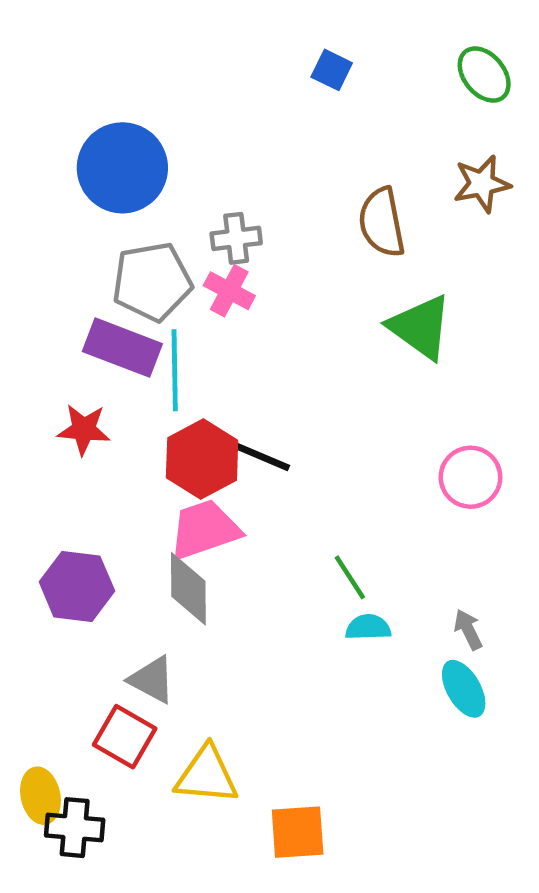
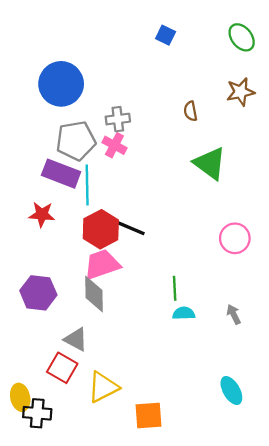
brown semicircle: (382, 222) -> (191, 111), size x0.6
green line: (350, 577) -> (175, 288), turned 30
cyan ellipse: (464, 689) -> (231, 391), moved
yellow triangle: (207, 775) -> (103, 387), turned -32

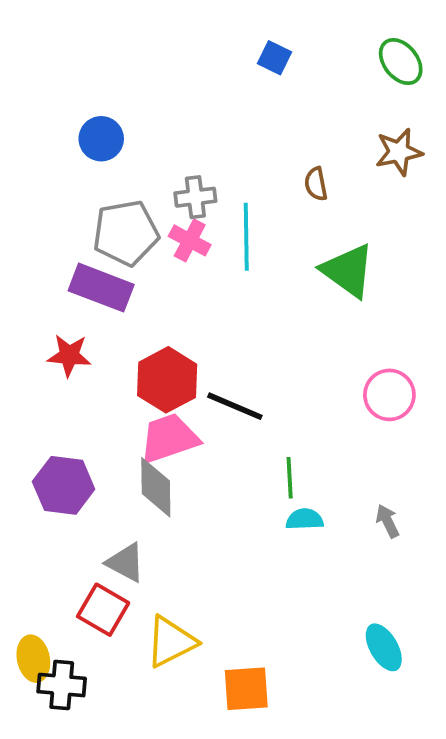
blue circle: (61, 84) -> (101, 139), size x0.6
cyan line: (87, 185) -> (246, 237), moved
black line: (128, 227) -> (235, 406), moved

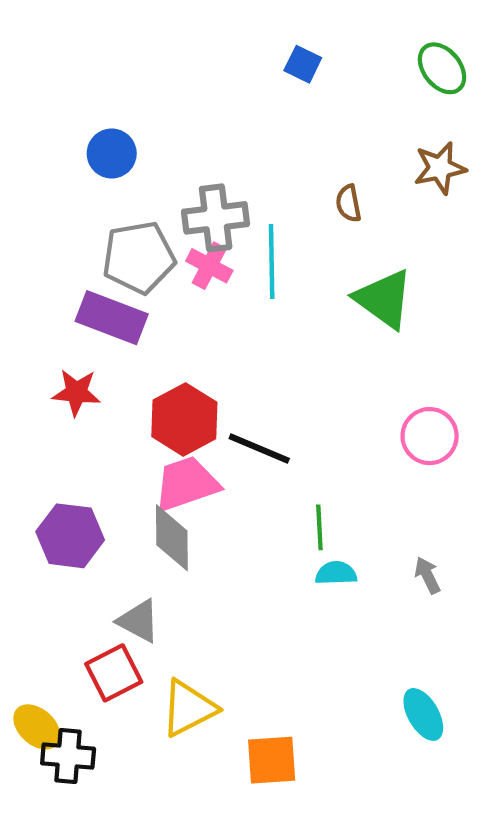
gray cross: (195, 197) -> (216, 218), size x1.4
red square: (103, 610) -> (114, 673), turned 33
yellow ellipse: (33, 659) -> (37, 727), turned -36

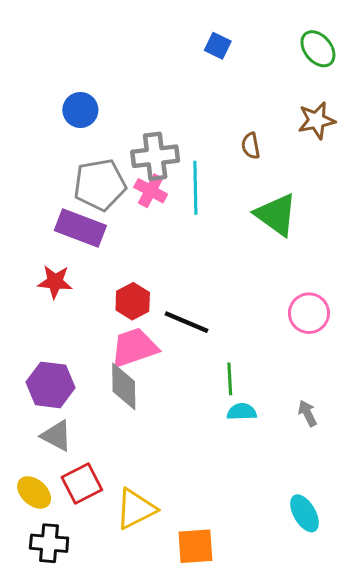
red hexagon: (184, 419) -> (133, 301), size x0.7
gray triangle: (139, 621) -> (56, 436), moved
yellow ellipse: (37, 727) -> (34, 492), moved

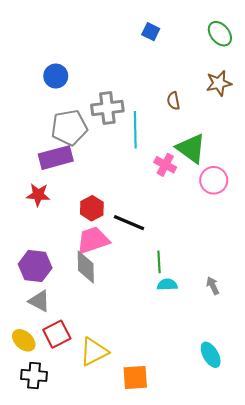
pink cross: (151, 191) -> (165, 165), moved
purple rectangle: (80, 228) -> (56, 158), turned -36
pink circle: (309, 313) -> (214, 180), moved

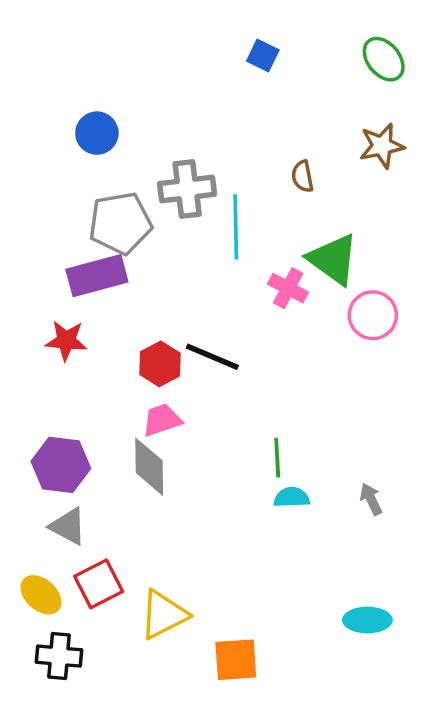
black line: (129, 223) -> (212, 357), moved
pink trapezoid: (93, 240) -> (162, 420), size x0.7
cyan ellipse: (211, 355) -> (367, 620), turned -60

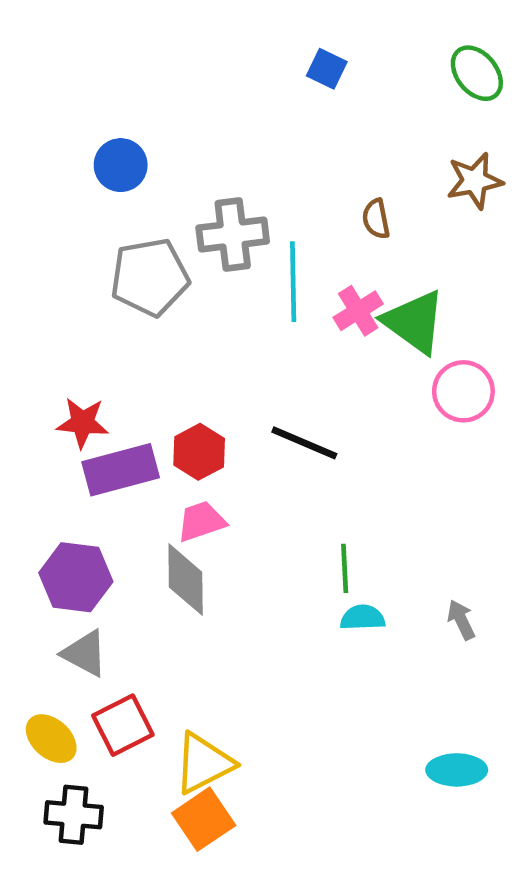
purple rectangle: (97, 276) -> (121, 470), moved
pink cross: (288, 288) -> (358, 311), moved, turned 30
black line: (212, 357) -> (304, 443), moved
orange square: (236, 660) -> (204, 819), moved, turned -30

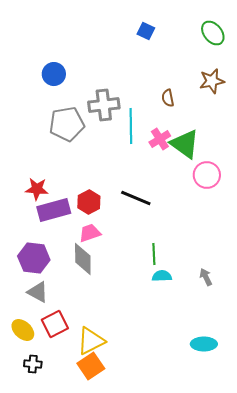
black cross: (74, 815) -> (33, 364), size x0.7

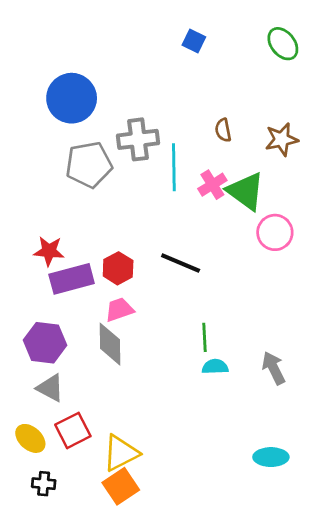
blue circle: (54, 74) -> (72, 98), size x1.6
brown star: (212, 81) -> (282, 139), moved
gray arrow: (206, 277) -> (274, 368), size x1.4

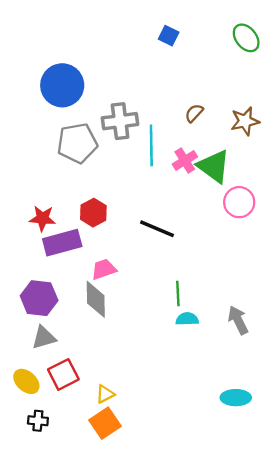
brown semicircle: (223, 130) -> (194, 113), turned 54
red hexagon: (118, 268) -> (93, 213), moved
gray triangle: (50, 388) -> (44, 337), turned -44
yellow triangle: (121, 453) -> (105, 394), size x0.6

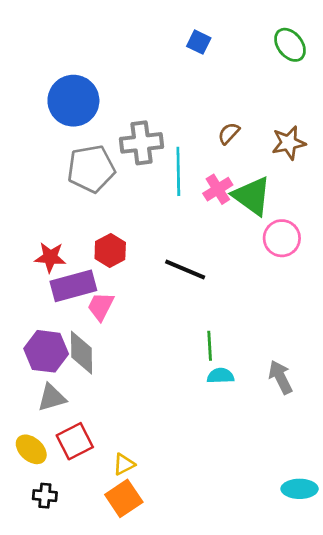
pink trapezoid: (104, 269) -> (101, 306), moved, turned -44
gray diamond: (96, 299) -> (82, 353), moved
cyan ellipse: (236, 398) -> (300, 489), moved

